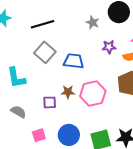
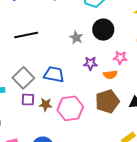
gray square: (45, 52) -> (23, 78), moved
purple square: (50, 102) -> (28, 100), moved

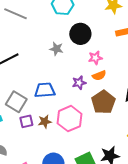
pink star: (120, 58) -> (95, 58), moved
purple star: (90, 63) -> (79, 83), moved

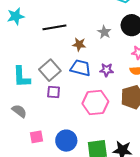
purple star: (79, 83) -> (107, 70), moved
brown star: (45, 122) -> (79, 44), moved

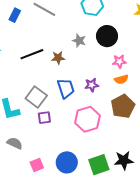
gray star: (104, 32) -> (79, 41), moved
brown star: (79, 44) -> (58, 58), moved
blue trapezoid: (81, 68) -> (66, 88), turned 70

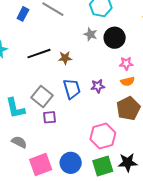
gray star: (79, 41) -> (90, 34), moved
pink hexagon: (87, 119) -> (103, 136), moved
pink square: (37, 165) -> (41, 165), size x1.6

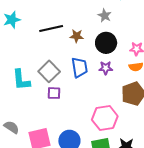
black circle: (115, 38) -> (106, 43), moved
gray semicircle: (19, 142) -> (12, 127), moved

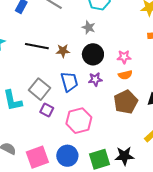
black line: (51, 29) -> (37, 46), turned 30
purple square: (54, 93) -> (47, 110), turned 32
pink hexagon: (105, 118) -> (79, 121), moved

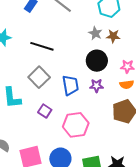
brown star: (63, 51) -> (113, 36), moved
gray square: (39, 89) -> (39, 77), moved

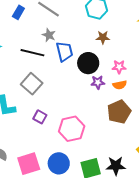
gray star: (95, 33) -> (49, 35), moved
blue trapezoid: (70, 85) -> (64, 51), moved
purple star: (96, 86) -> (98, 82), moved

